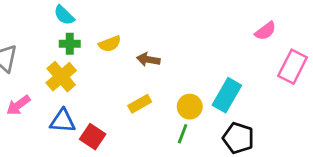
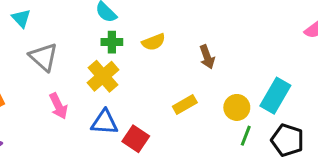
brown arrow: (148, 59) -> (207, 57), moved, turned -120
pink arrow: (18, 105) -> (58, 106), turned -80
green line: (183, 134) -> (246, 136), moved

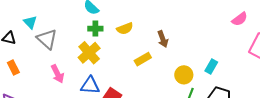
cyan triangle: (21, 18) -> (30, 22), moved
cyan rectangle: (275, 96) -> (211, 66), size x0.6
yellow rectangle: (185, 104) -> (143, 59), moved

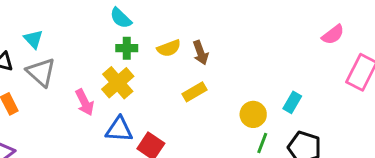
gray triangle: (47, 39) -> (41, 72), moved
brown arrow: (163, 39) -> (201, 53), moved
pink arrow: (57, 74) -> (85, 102), moved

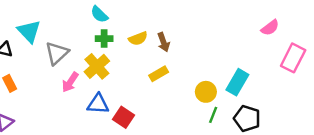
cyan triangle: (33, 39) -> (29, 31), size x1.5
gray triangle: (41, 72) -> (57, 53), moved, turned 35
pink arrow: (85, 102) -> (70, 82), turned 60
cyan rectangle: (292, 102) -> (237, 82), size x1.5

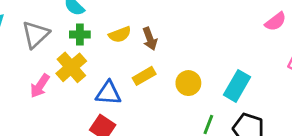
gray triangle: (57, 53) -> (36, 34), moved
yellow circle: (206, 92) -> (188, 83), moved
blue triangle: (98, 104) -> (108, 93), moved

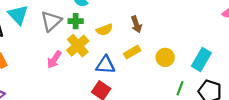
green cross: (80, 34) -> (76, 21), moved
yellow semicircle: (120, 34) -> (104, 30), moved

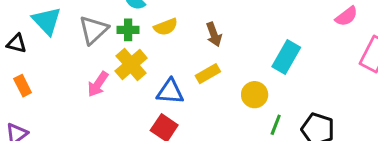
yellow semicircle: (104, 30) -> (166, 27), moved
yellow circle: (165, 57) -> (255, 95), moved
cyan rectangle: (201, 60) -> (286, 57), moved

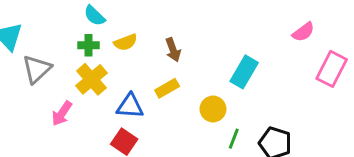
gray triangle: (93, 30) -> (37, 69), moved
pink arrow: (98, 84) -> (62, 113), moved

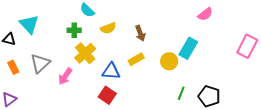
pink semicircle: (303, 32) -> (205, 14), moved
green cross: (89, 45) -> (74, 30), moved
gray triangle: (37, 69) -> (40, 63), moved
yellow circle: (213, 109) -> (169, 61), moved

